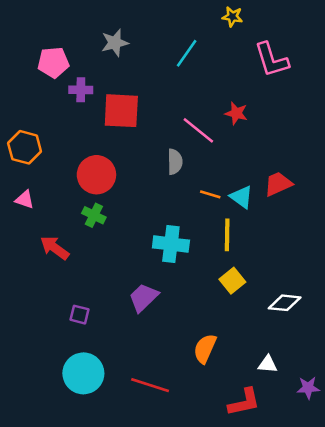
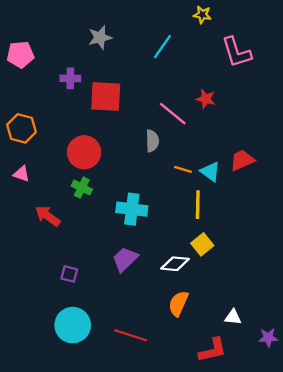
pink pentagon: (53, 62) -> (20, 54), moved
cyan cross: (171, 244) -> (132, 209), moved
white diamond: (285, 303) -> (175, 264), moved

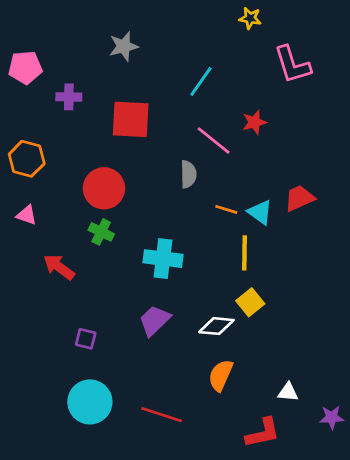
cyan line: (162, 47) -> (201, 81), moved
purple cross: (70, 78) -> (69, 97), moved
red star: (206, 99) -> (254, 122), turned -30

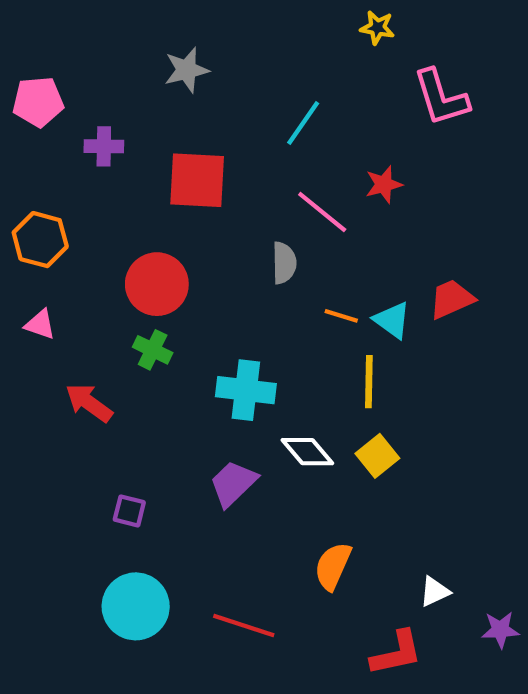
white diamond: (216, 326) -> (307, 452), moved, turned 44
white triangle: (288, 392) -> (435, 592), turned -30

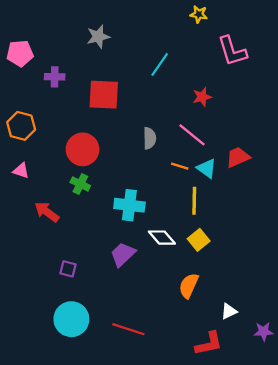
pink line: (322, 212) -> (192, 135), moved
orange semicircle: (333, 566) -> (189, 286), moved

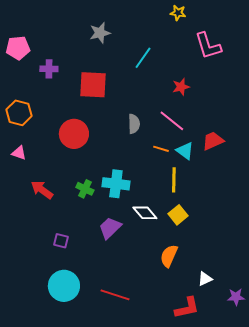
gray star: (98, 37) -> (100, 33), moved
green cross: (80, 184) -> (85, 189), moved

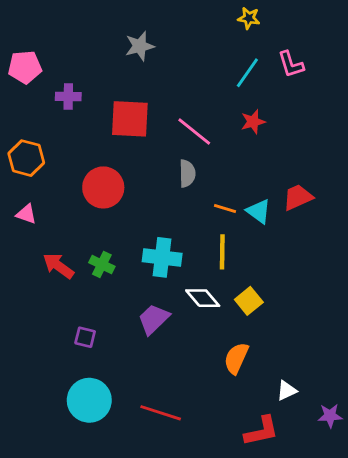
pink L-shape: (208, 46) -> (291, 64), size x0.7
cyan line: (143, 58) -> (247, 73), moved
pink line: (172, 121) -> (194, 131), moved
yellow line: (174, 180) -> (222, 252), moved
green cross: (85, 189) -> (102, 264), moved

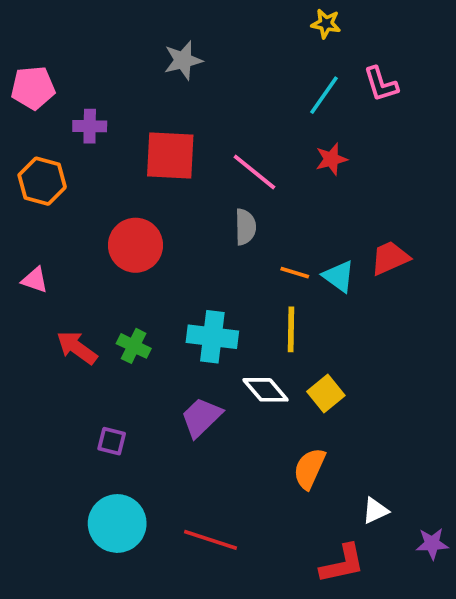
orange hexagon: (26, 158) -> (42, 181), moved

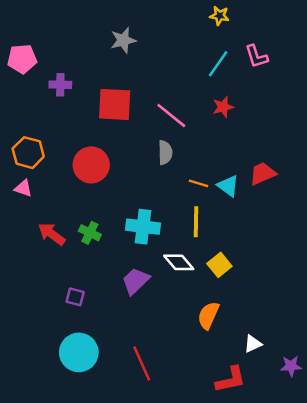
orange hexagon: (42, 181) -> (28, 153), moved
red line: (211, 540) -> (142, 364), turned 48

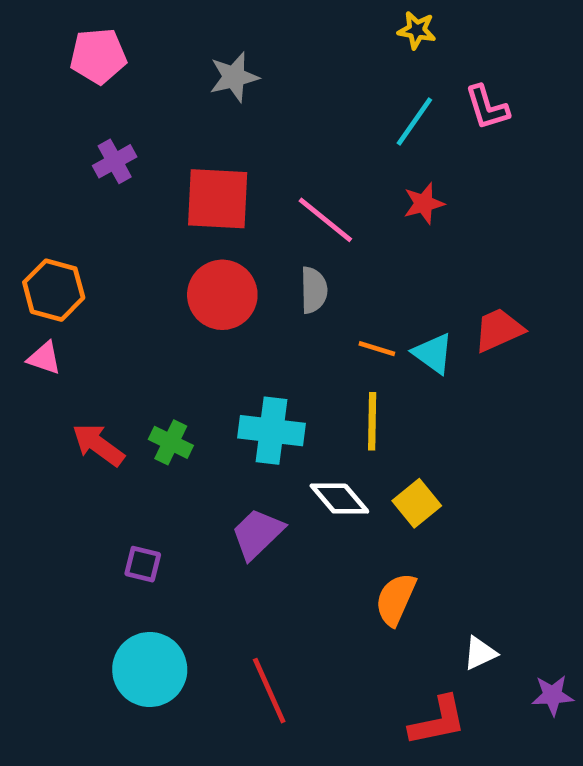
pink pentagon: (22, 59) -> (98, 56), moved
purple cross: (60, 85) -> (115, 161), turned -30
red circle: (91, 165) -> (222, 295), moved

